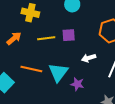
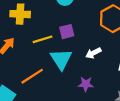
orange line: (31, 69) -> (32, 76), turned -35
cyan triangle: (58, 72) -> (61, 59), moved

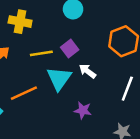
purple square: (67, 32) -> (70, 49), turned -32
white arrow: (93, 53) -> (87, 71), moved, turned 56

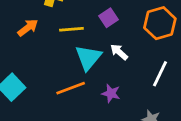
purple square: (70, 49) -> (109, 18), moved
orange line: (24, 93) -> (71, 88), moved

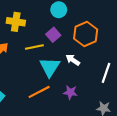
purple square: (109, 18) -> (53, 35), moved
orange hexagon: (160, 23) -> (86, 34), moved

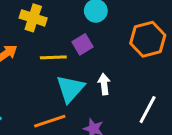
orange hexagon: (86, 34) -> (148, 39), moved
white arrow: (73, 60) -> (104, 84), turned 40

